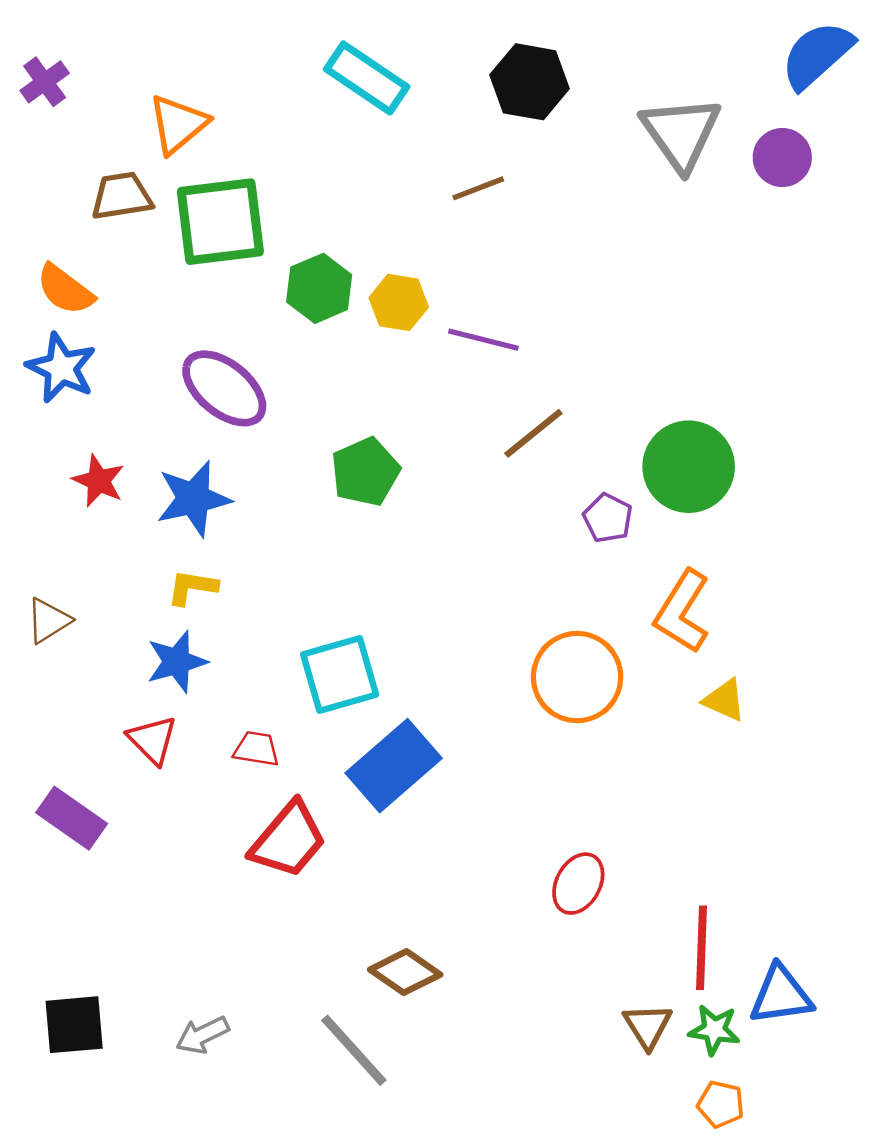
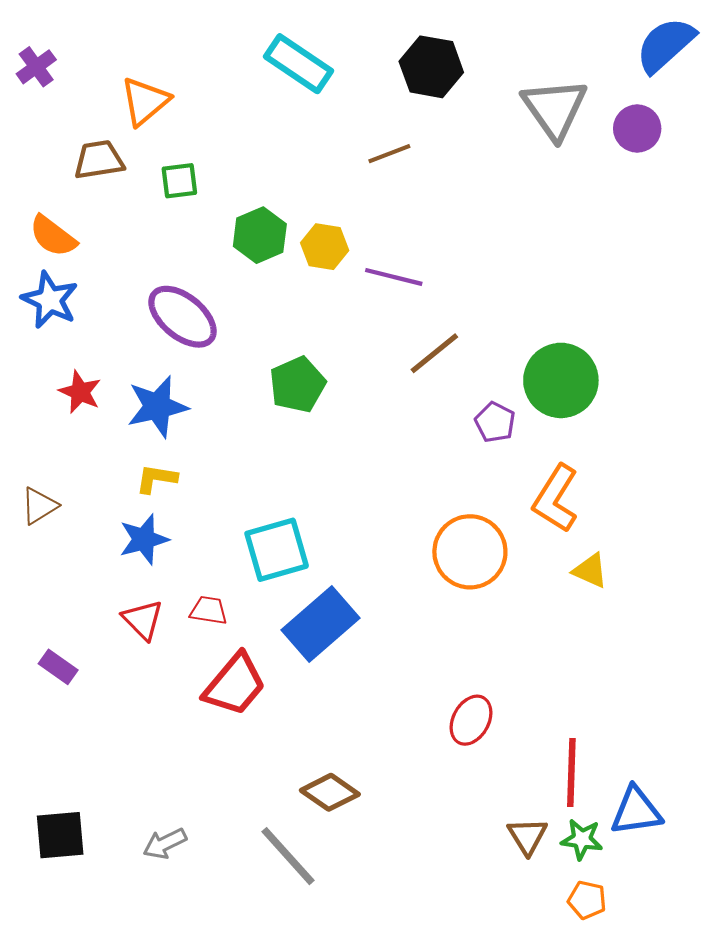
green square: (220, 222) -> (179, 181), size x0.5
red triangle: (152, 740) -> (143, 620), moved
purple rectangle: (72, 818) -> (58, 667), size x0.7

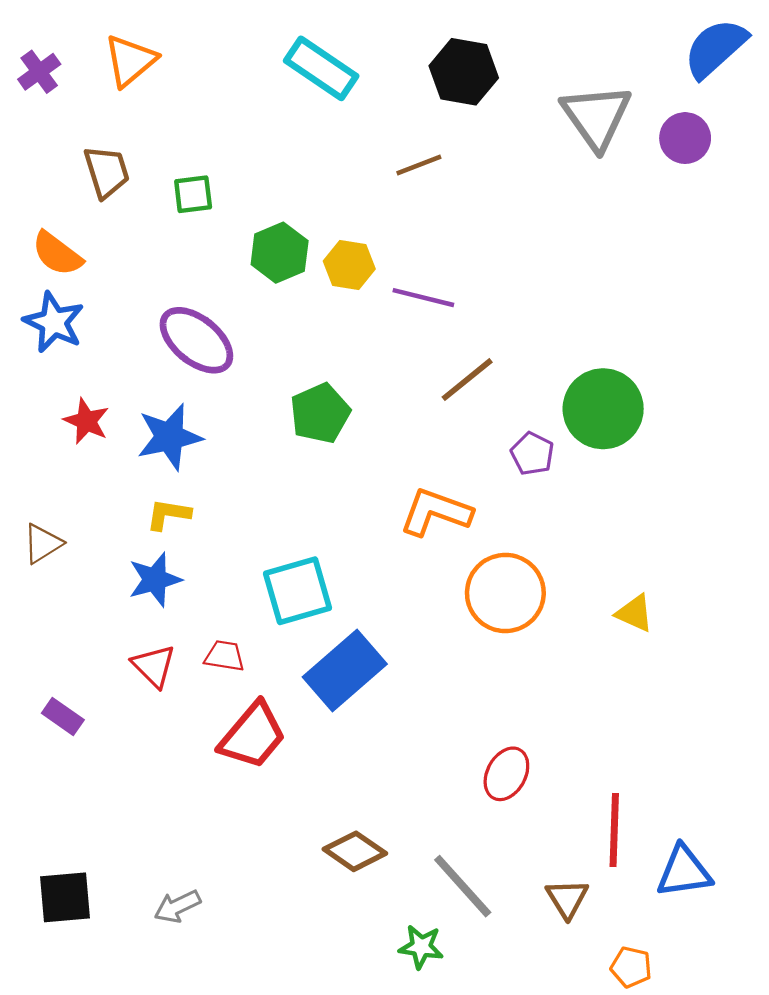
orange triangle: (145, 101) -> (130, 61), moved
brown trapezoid: (99, 160) -> (107, 172), turned 82
orange L-shape: (556, 499) -> (436, 512), moved, turned 78
green star: (582, 839) -> (421, 947), moved
gray line: (288, 856) -> (463, 886), moved

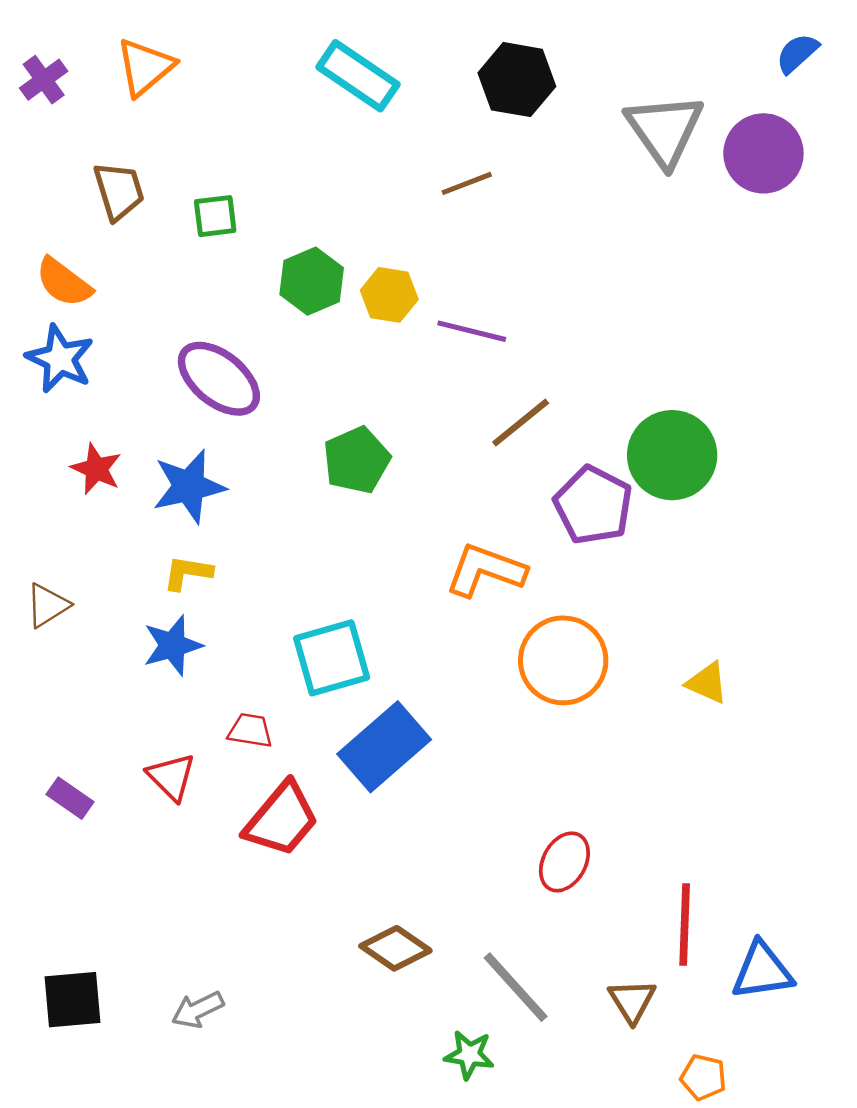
blue semicircle: (715, 48) -> (797, 53), size x0.6
purple circle: (685, 138) -> (763, 153), size x1.4
purple pentagon: (532, 454) -> (593, 505), size x1.6
red triangle: (154, 666) -> (171, 777), moved

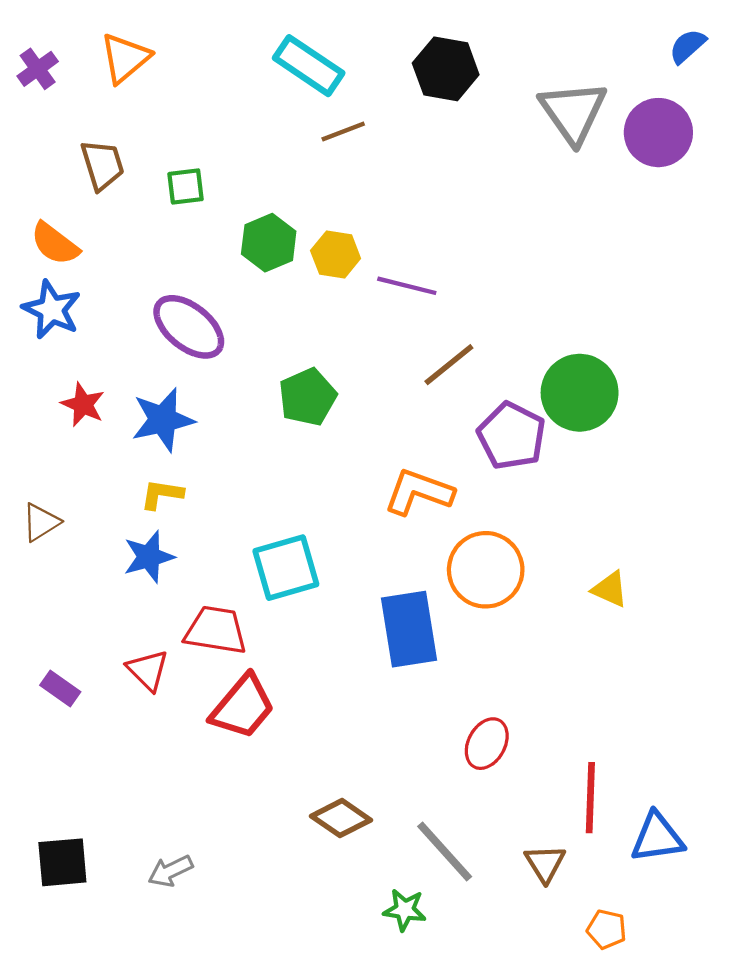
brown line: (467, 183) -> (343, 131), moved
red trapezoid: (250, 731) -> (216, 630), size x1.6
blue rectangle: (384, 747) -> (409, 629), moved, turned -58

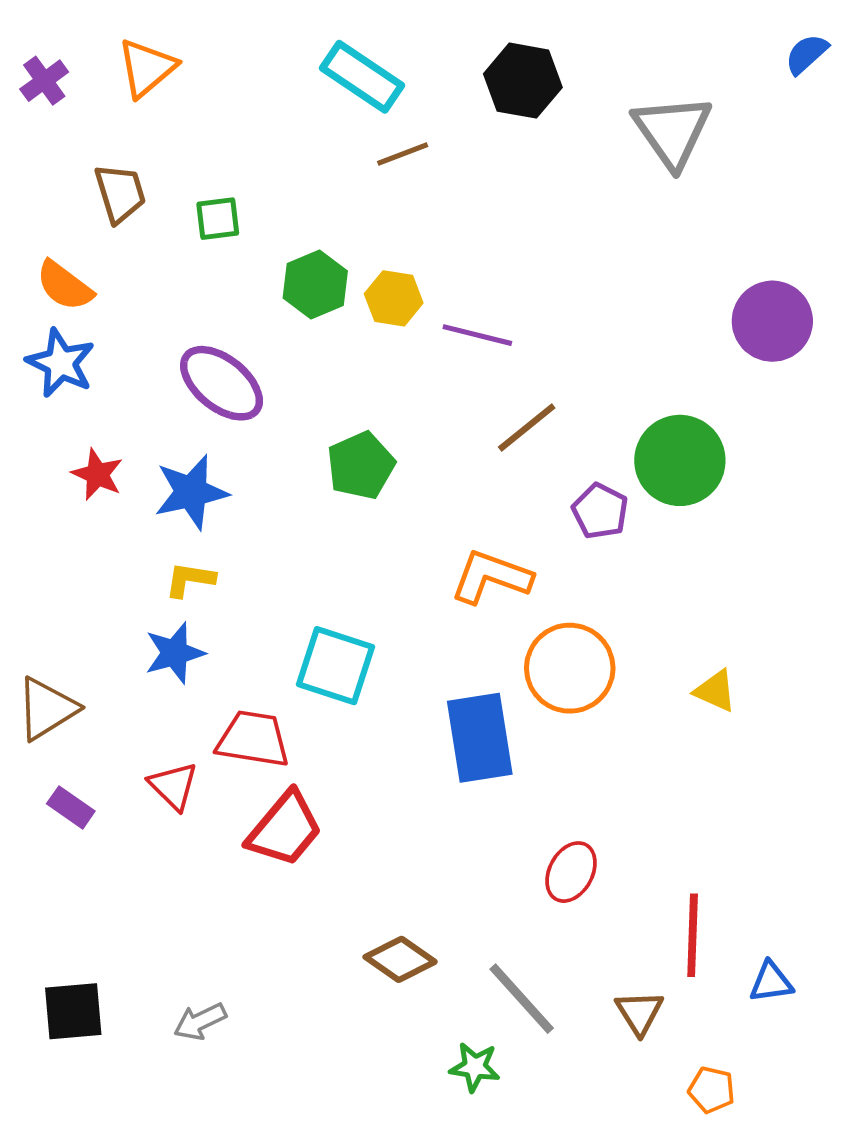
purple circle: (658, 133) -> (772, 321), moved
purple pentagon: (512, 436) -> (600, 511), size x0.7
brown triangle: (41, 522) -> (47, 709), moved, size x1.4
cyan square: (286, 568) -> (335, 666), turned 34
blue triangle: (657, 838) -> (771, 982), size x0.7

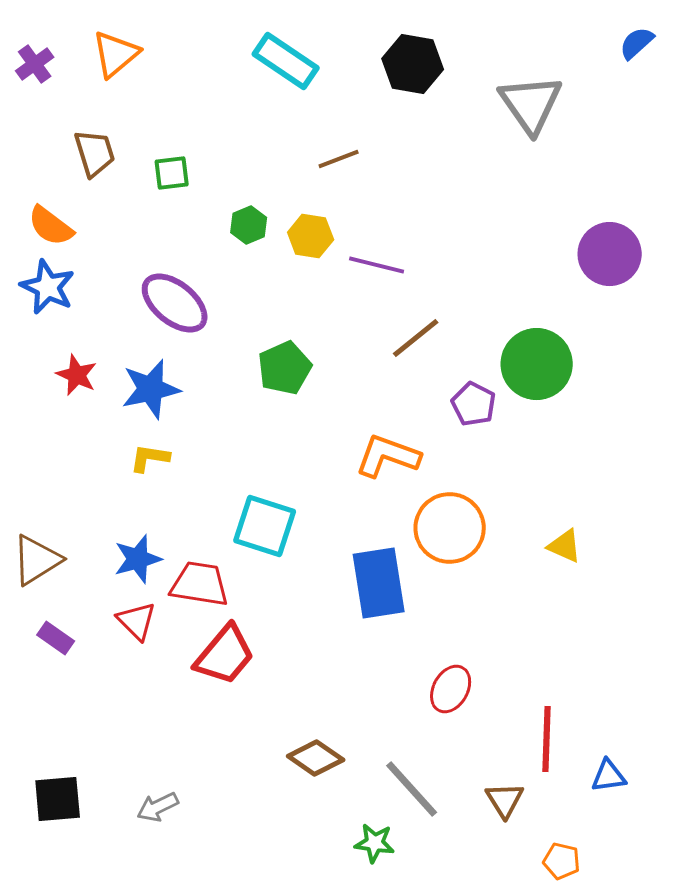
brown line: (403, 154) -> (339, 159), moved
green hexagon: (315, 284) -> (249, 225), size x0.7
blue star: (175, 653) -> (138, 559), moved

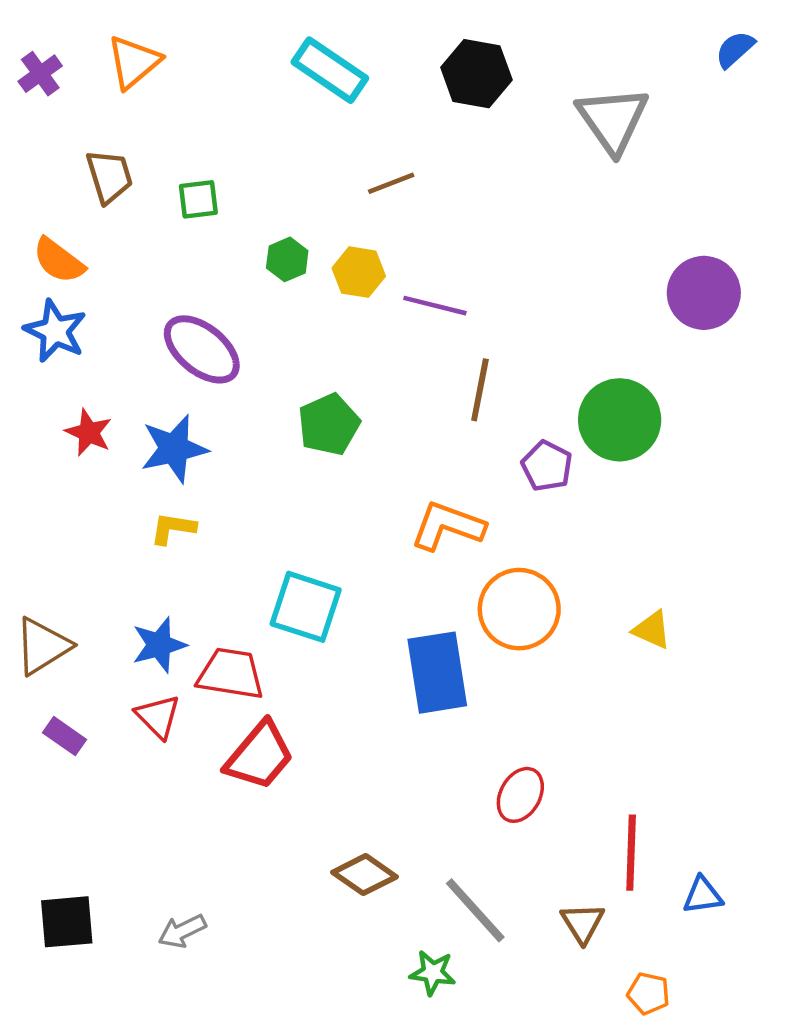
brown line: (416, 338) -> (480, 390), turned -40

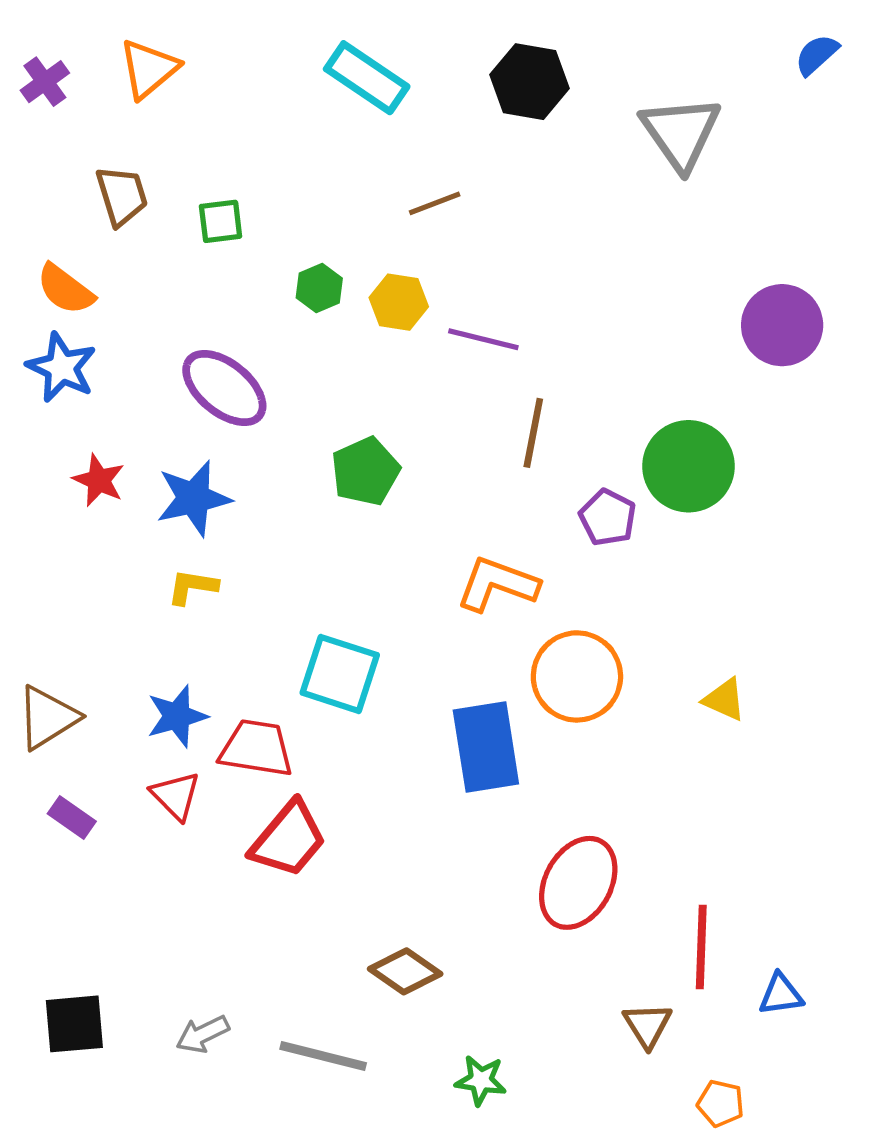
red ellipse: (520, 795) -> (578, 883), size x1.5
gray line: (475, 910) -> (323, 1056), moved, turned -34

